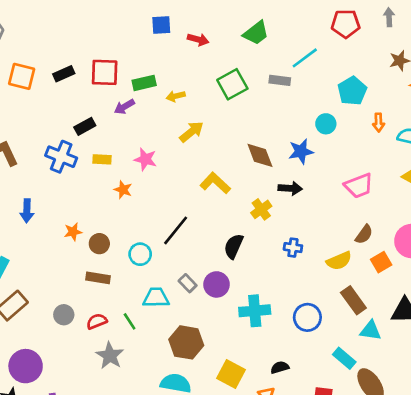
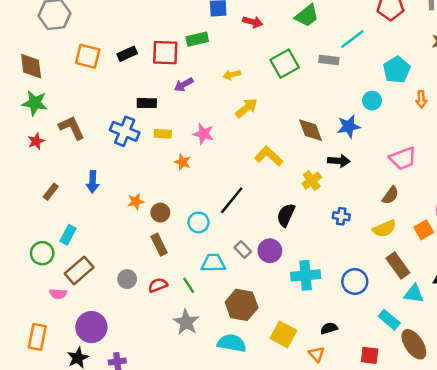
green rectangle: (144, 83) -> (197, 39), moved
black rectangle: (85, 126) -> (147, 103), turned 30
brown semicircle: (364, 234) -> (390, 195), moved
brown rectangle: (98, 278) -> (159, 245), turned 55
gray star: (110, 356) -> (186, 322), moved

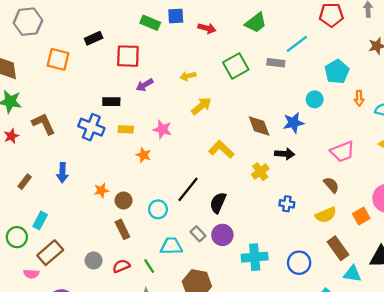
green rectangle: (197, 39) -> (150, 23), moved, turned 36
black rectangle: (127, 54) -> (94, 38), moved
brown semicircle: (390, 195) -> (331, 185), turned -77
black semicircle: (286, 215) -> (218, 203), moved

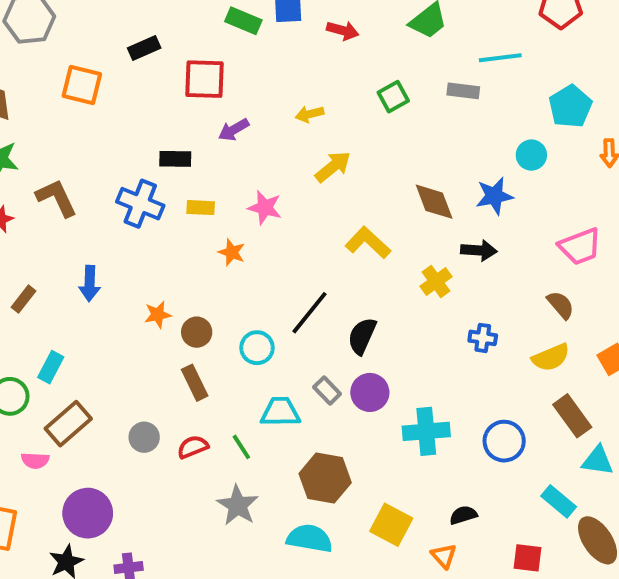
cyan line: (297, 44) -> (500, 58), turned 30
green square: (236, 66) -> (393, 97), size x0.7

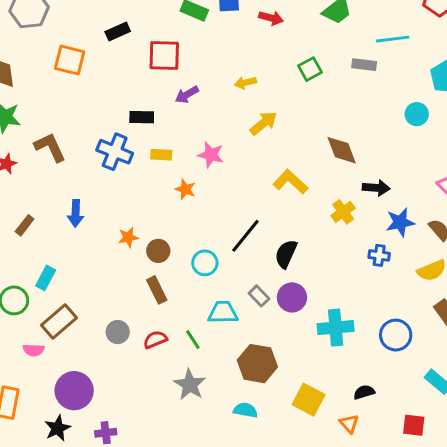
blue star: (494, 196) -> (400, 222), moved
cyan semicircle: (310, 538) -> (245, 410), size x0.7

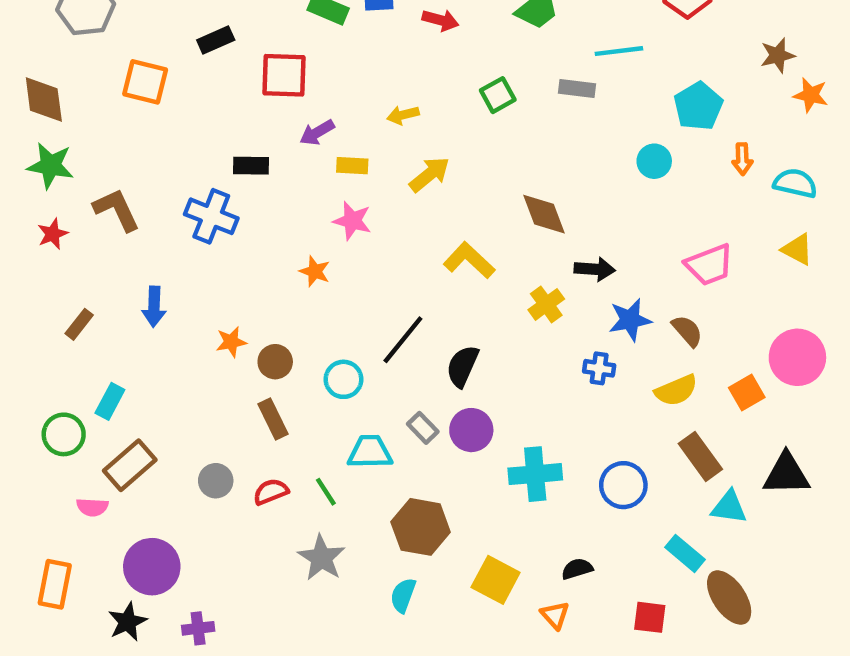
yellow rectangle: (161, 155) -> (352, 166), moved
cyan semicircle: (245, 410) -> (403, 595), turned -80

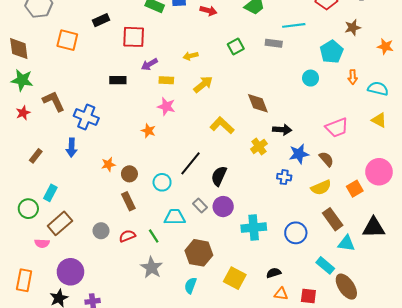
brown star: (778, 55) -> (353, 28), moved
blue cross: (211, 216) -> (86, 117), moved
orange triangle: (555, 615) -> (281, 294), moved, turned -40

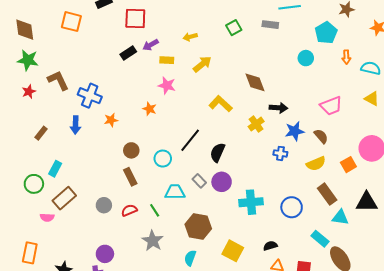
black rectangle: (118, 80) -> (128, 53), moved, turned -35
orange star: (108, 164) -> (111, 120), moved
purple circle: (70, 272) -> (105, 254), moved, size x0.7

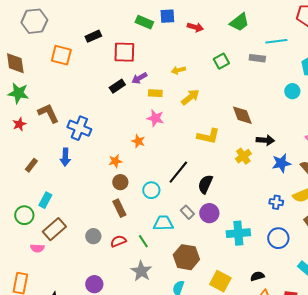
yellow L-shape: (221, 104) -> (208, 136), turned 150
orange star: (111, 120) -> (115, 161), moved
blue cross: (280, 153) -> (276, 202), moved

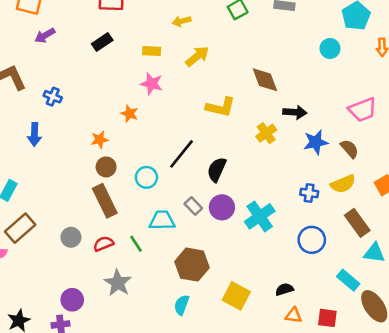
purple arrow: (139, 78) -> (45, 35), moved
blue cross: (79, 128) -> (53, 97), size x0.6
brown rectangle: (119, 208) -> (105, 201), size x1.4
cyan cross: (238, 233) -> (260, 216), moved, turned -30
gray star: (141, 271) -> (118, 283), moved

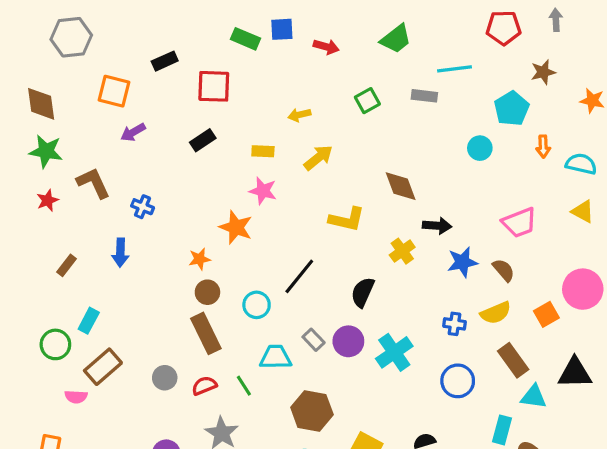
orange star: (129, 114) -> (236, 227), size x1.5
black semicircle: (217, 170) -> (363, 292), moved
cyan rectangle: (348, 280) -> (502, 430), turned 65

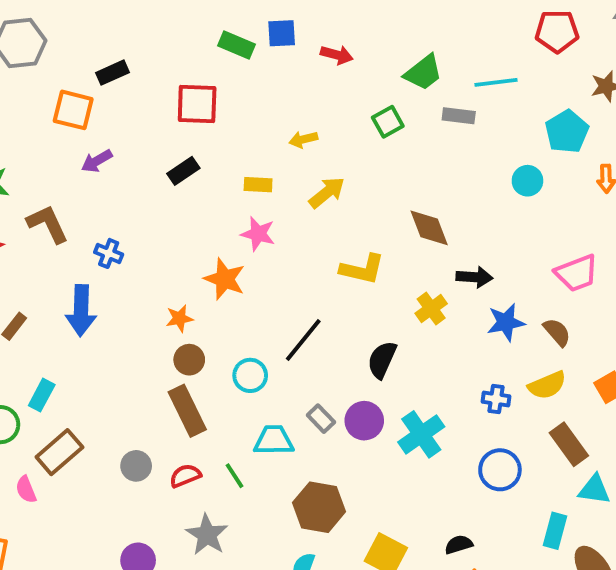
green trapezoid: (396, 39) -> (423, 73), moved
black rectangle: (165, 61) -> (113, 73), moved
blue arrow: (120, 253) -> (81, 311), size x1.4
pink semicircle: (76, 397) -> (26, 489), turned 65

